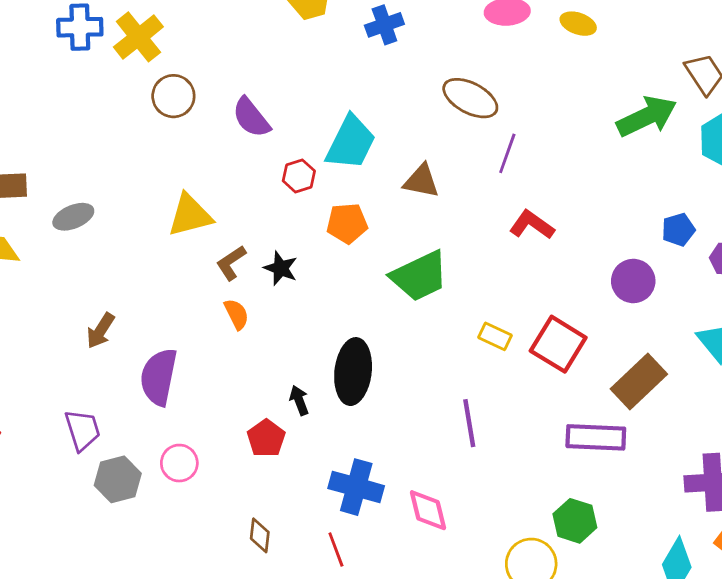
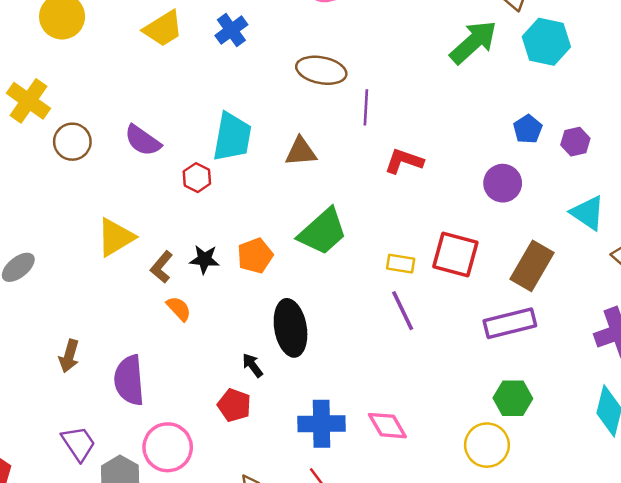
orange pentagon: (347, 223) -> (255, 256), moved
purple line: (469, 423) -> (403, 311), moved
pink circle: (179, 463) -> (168, 447), size x1.5

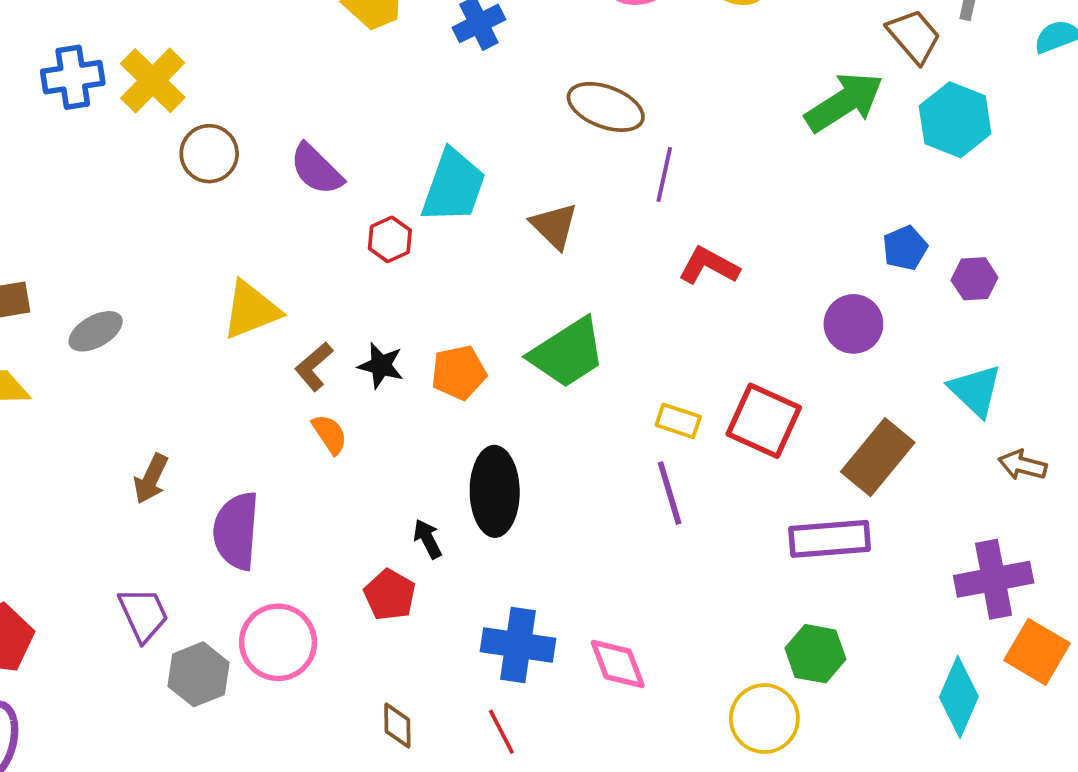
brown triangle: (301, 152) -> (554, 226), turned 40

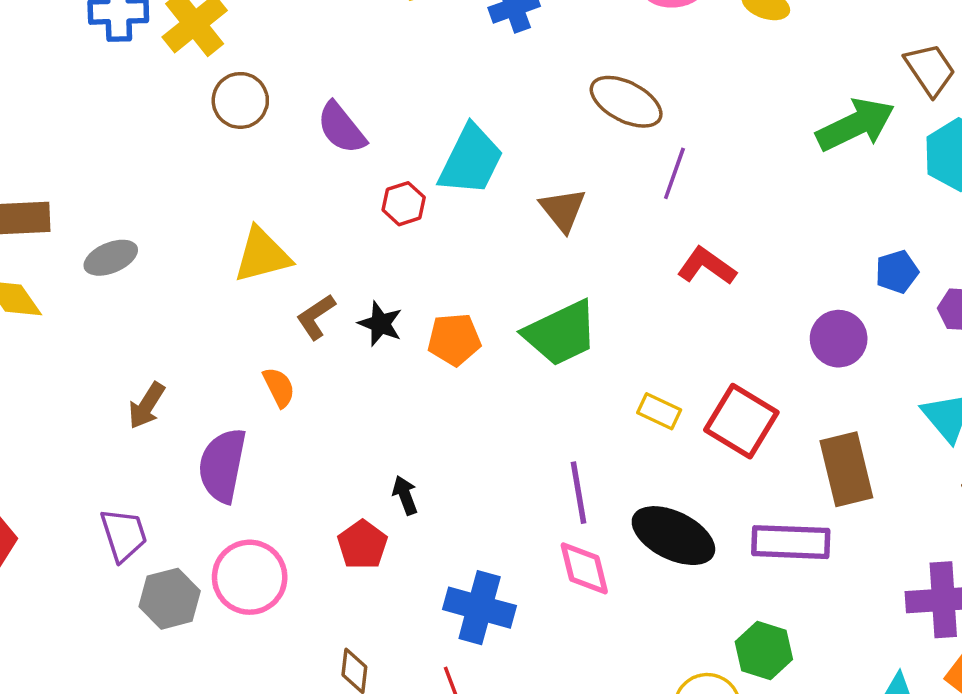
orange semicircle: (330, 434) -> (279, 387), moved
brown rectangle: (878, 457) -> (846, 469), turned -60
black ellipse: (495, 491) -> (673, 536), moved, turned -70
purple line: (670, 493) -> (578, 493), moved
pink diamond: (618, 664) -> (584, 568), moved

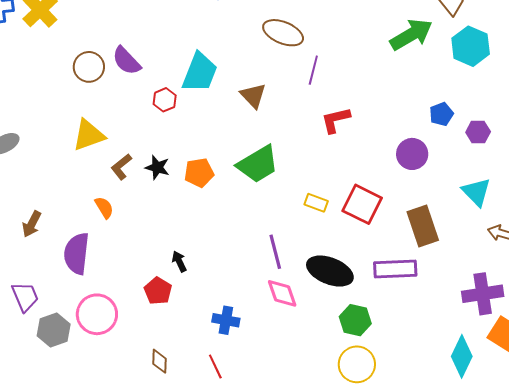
brown circle: (240, 100) -> (89, 67), moved
red L-shape: (707, 266) -> (336, 120), turned -44
blue cross: (480, 608) -> (226, 320), size x0.7
green hexagon: (764, 651) -> (355, 320), moved

